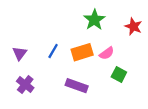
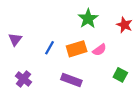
purple triangle: (20, 53) -> (15, 39), moved
green square: (119, 74) -> (120, 75), moved

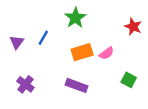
green star: (88, 19) -> (75, 18), moved
blue line: (50, 48) -> (43, 38), moved

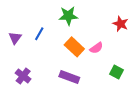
green star: (75, 18) -> (68, 16), turned 30
orange rectangle: (82, 52) -> (74, 47), turned 60

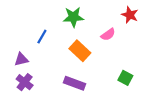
red star: (120, 24) -> (130, 15), moved
purple triangle: (15, 38) -> (21, 59), moved, turned 40
pink semicircle: (96, 48) -> (108, 34), moved

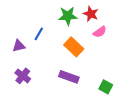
red star: (130, 15) -> (91, 14), moved
purple triangle: (21, 59) -> (19, 46), moved
green square: (125, 78) -> (106, 87), moved

